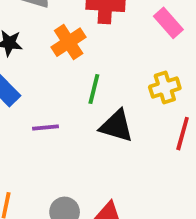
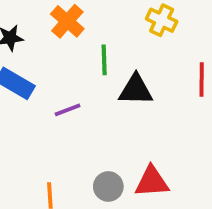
yellow cross: (165, 88) -> (162, 20), moved, turned -32

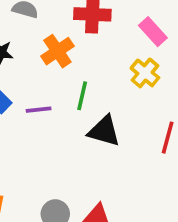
purple line: (68, 110) -> (39, 110), moved

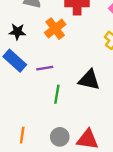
green line: (82, 96) -> (57, 94), moved

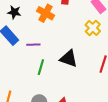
orange cross: (55, 29) -> (46, 13), turned -30

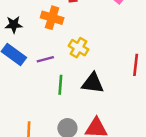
yellow cross: (93, 28) -> (79, 48), moved
black triangle: (69, 58) -> (93, 83), moved

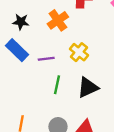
orange cross: (52, 18) -> (58, 20), turned 30
black triangle: (93, 83) -> (88, 88), turned -40

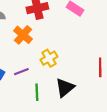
yellow cross: (79, 52) -> (49, 58), turned 35

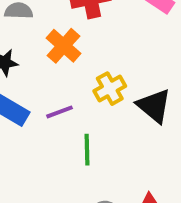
black triangle: (65, 88) -> (154, 106), moved, turned -42

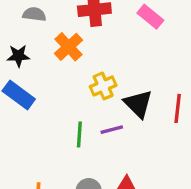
purple line: (60, 112) -> (112, 130), moved

